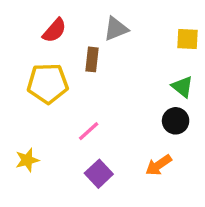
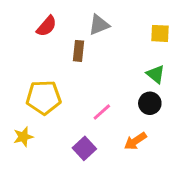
yellow pentagon: (48, 83) -> (44, 97), moved
pink line: (89, 131) -> (102, 112), moved

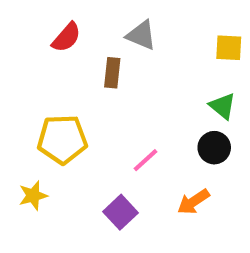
gray triangle: (99, 25) -> (141, 35), turned 45

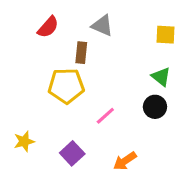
yellow pentagon: (62, 139) -> (66, 86), moved
orange arrow: (193, 202) -> (125, 161), moved
purple square: (121, 212) -> (72, 153), moved

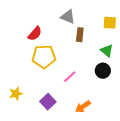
red semicircle: (48, 27) -> (35, 34), moved
brown rectangle: (81, 53) -> (80, 35), moved

